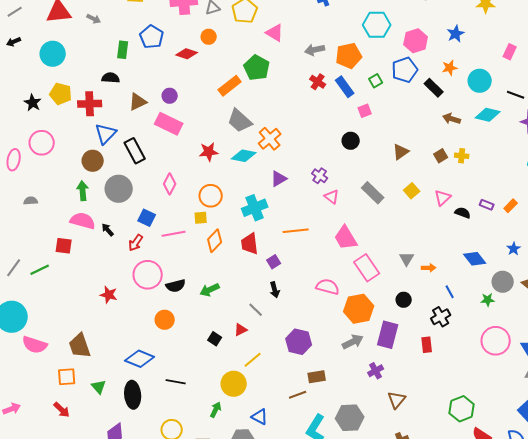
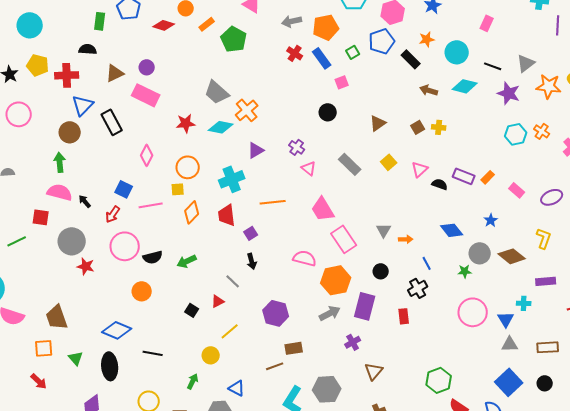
orange rectangle: (230, 86) -> (207, 24), moved, size x0.7
gray circle: (119, 189) -> (72, 241), moved
purple rectangle: (487, 205) -> (464, 176), size x1.5
yellow circle: (234, 384) -> (211, 355), size x0.7

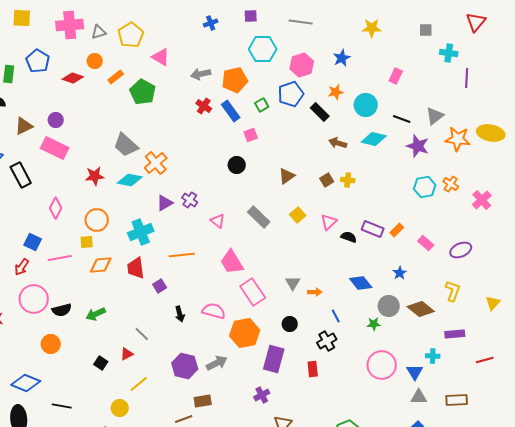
purple cross: (297, 147) -> (190, 200), moved
orange diamond: (192, 212) -> (101, 265), turned 40
black arrow: (252, 261) -> (180, 314), moved
gray arrow: (330, 313) -> (217, 363), moved

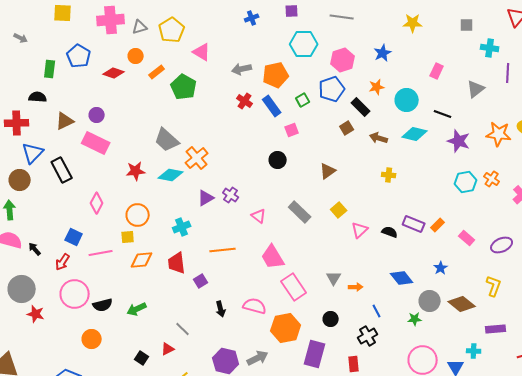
gray triangle: (435, 116) -> (476, 89), moved
brown square: (327, 180) -> (347, 128), moved
pink triangle: (329, 222) -> (360, 230), moved
cyan cross: (141, 232) -> (182, 227), size x0.7

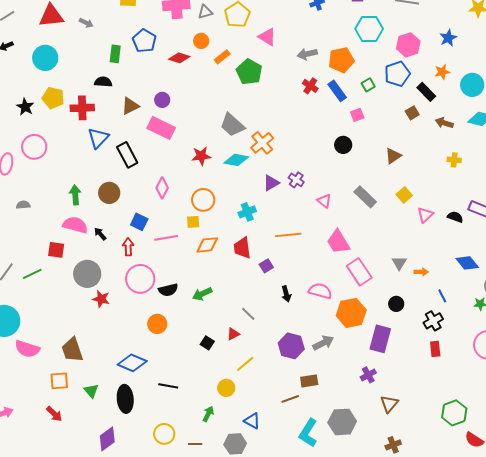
brown circle: (20, 180) -> (109, 193), moved
red arrow: (63, 262) -> (128, 247), turned 144
red rectangle: (354, 364) -> (435, 349), moved

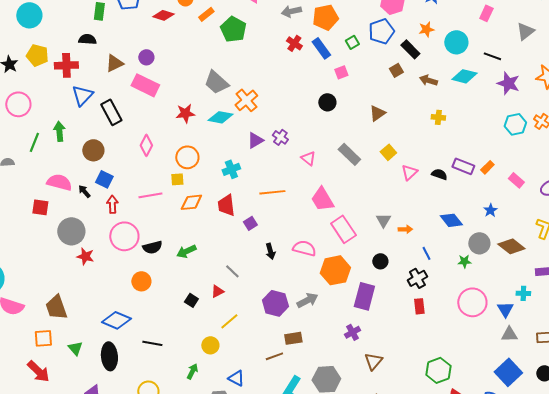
green arrow: (75, 195) -> (59, 131), moved
blue square: (139, 222) -> (104, 179), moved
green line: (32, 274) -> (34, 142), moved, turned -42
red arrow: (54, 414) -> (38, 371), size x1.4

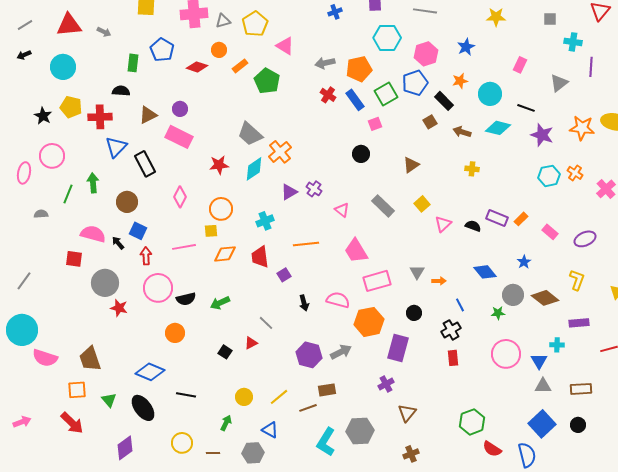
green square: (352, 42) -> (386, 94), size x1.6
cyan diamond: (220, 117) -> (254, 169), turned -45
pink rectangle: (343, 229) -> (377, 281), turned -72
yellow line: (229, 321) -> (279, 397), moved
black ellipse: (109, 356) -> (143, 408), turned -32

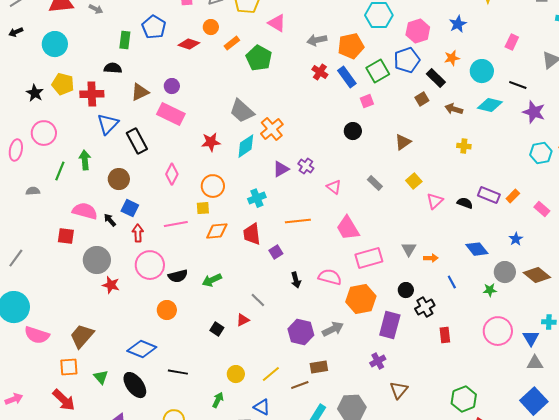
gray rectangle: (383, 206) -> (375, 183), size x0.7
black cross: (451, 330) -> (425, 307), moved
brown trapezoid: (90, 359) -> (82, 336), turned 60

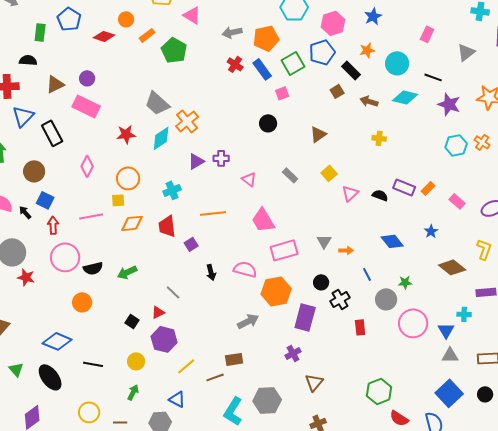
purple cross: (306, 166) -> (221, 158), turned -35
gray circle: (505, 272) -> (386, 299), moved
purple hexagon: (301, 332) -> (164, 339), moved
yellow circle: (236, 374) -> (136, 361), moved

